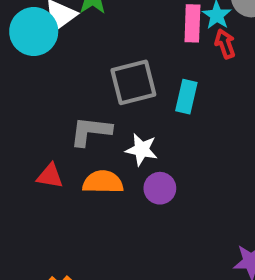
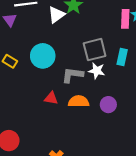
cyan circle: (34, 32) -> (43, 56), moved
white star: (142, 150) -> (97, 71), moved

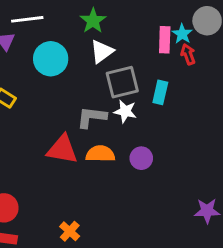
white triangle: (56, 15) -> (102, 51), moved
cyan circle: (43, 56) -> (51, 59), moved
red triangle: (51, 98) -> (62, 149), size x1.6

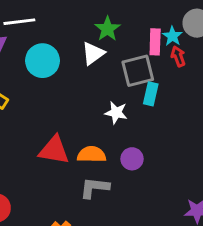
green star: (93, 21) -> (107, 29), moved
gray square: (122, 82) -> (138, 71), moved
gray L-shape: (92, 117) -> (94, 188), moved

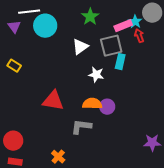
pink rectangle: (155, 42) -> (123, 26), turned 66
white triangle: (93, 53) -> (80, 47), moved
cyan circle: (42, 61) -> (45, 26), moved
orange semicircle: (92, 154) -> (92, 104), moved

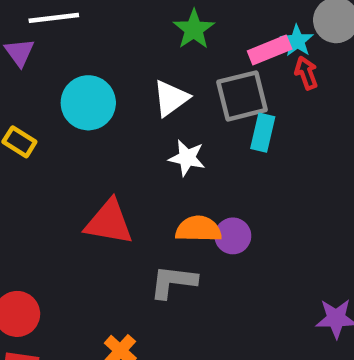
cyan circle: (45, 26) -> (88, 103), moved
white star: (96, 75) -> (187, 158), moved

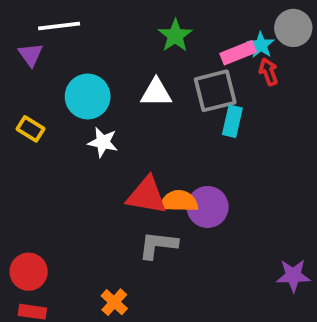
white triangle: (171, 98) -> (156, 93), turned 36
white star: (187, 158) -> (103, 142), moved
red triangle: (109, 222) -> (147, 196), moved
purple circle: (233, 236) -> (208, 207), size x1.4

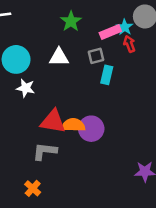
gray square: (215, 91) -> (96, 56), size x0.6
gray L-shape: (158, 245) -> (45, 151), moved

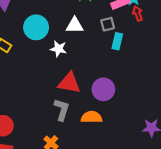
white star: (26, 88) -> (58, 49), moved
orange semicircle: (73, 125) -> (92, 117), moved
gray L-shape: (45, 151) -> (62, 110), turned 100

